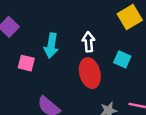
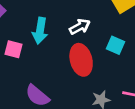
white arrow: (89, 42) -> (80, 27), turned 66

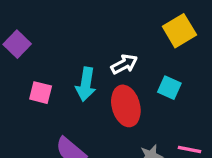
cyan arrow: (40, 31) -> (86, 84), moved

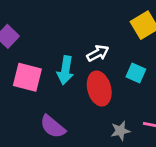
pink square: (41, 93) -> (27, 77), size x1.5

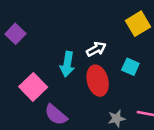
pink square: (27, 77) -> (33, 87), moved, turned 32

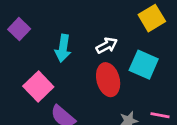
cyan arrow: (67, 64) -> (63, 48), moved
cyan square: (130, 67) -> (144, 65), size x1.5

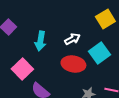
cyan square: (144, 65) -> (99, 53), turned 30
red ellipse: (108, 80) -> (73, 64), turned -65

